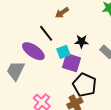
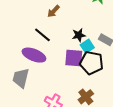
cyan square: (63, 52) -> (87, 46), moved
black pentagon: (85, 85) -> (91, 63), moved

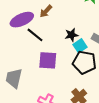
purple ellipse: (34, 55) -> (22, 20), moved, turned -45
purple square: (74, 58) -> (48, 60), moved

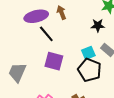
brown arrow: (46, 11) -> (61, 13), turned 104
black star: (71, 35) -> (98, 25), moved

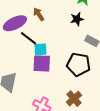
cyan square: (88, 53) -> (40, 49), moved, turned 32

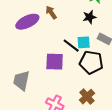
black line: (29, 38) -> (71, 46), moved
cyan square: (40, 49) -> (84, 42), moved

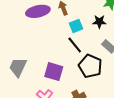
cyan square: (84, 42) -> (76, 26), moved, turned -32
purple square: (55, 62) -> (54, 72), moved

